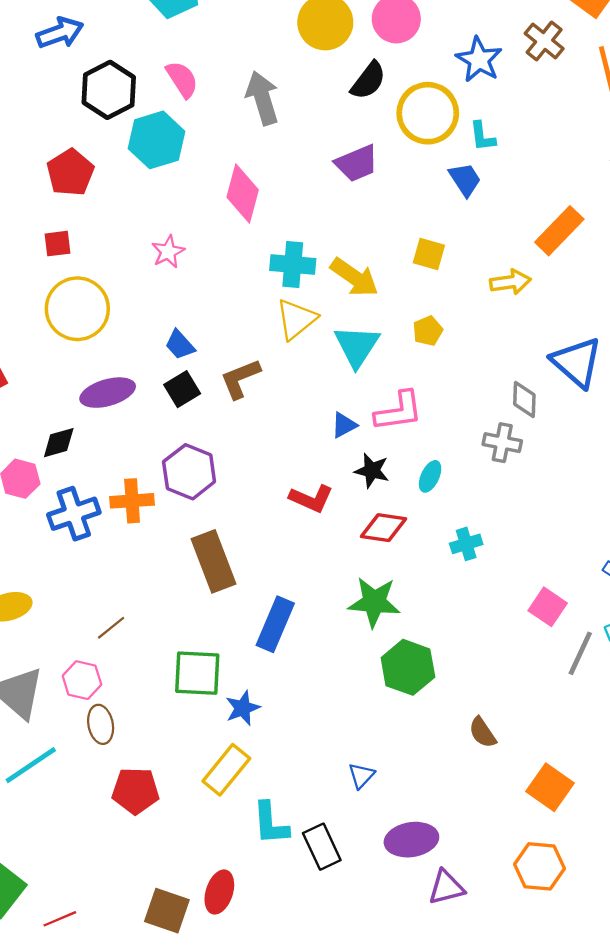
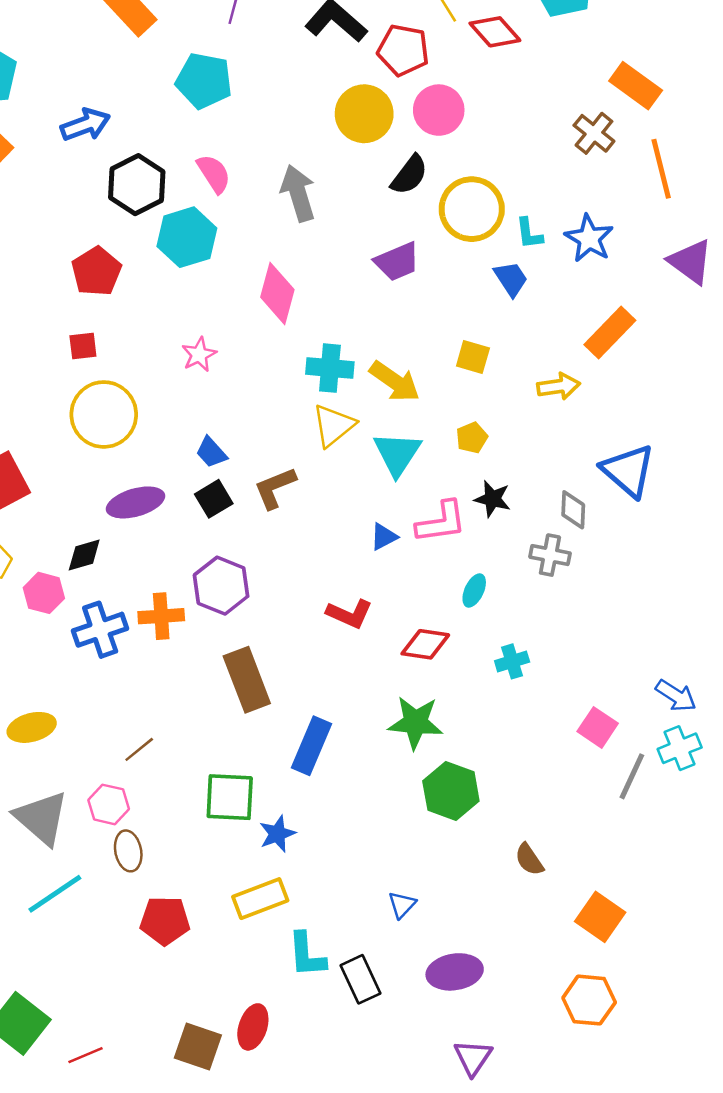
blue star: (479, 60) -> (589, 238), moved
black star: (372, 471) -> (493, 499), moved
yellow rectangle: (226, 770) -> (260, 899), turned 30
purple triangle: (446, 887) -> (473, 1058), moved, turned -42

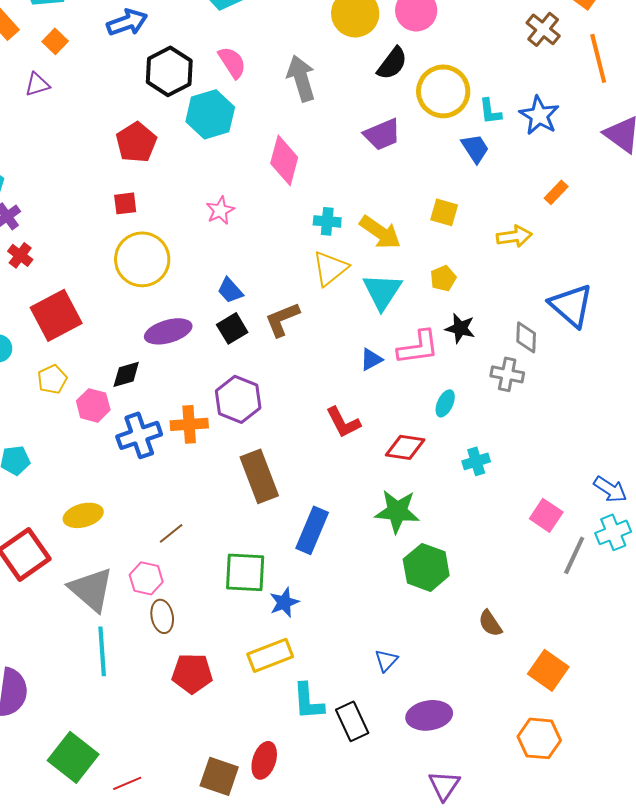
orange rectangle: (610, 333) -> (556, 192), size x0.6
cyan cross: (330, 368) -> (327, 221), size x0.7
red L-shape: (349, 614) -> (343, 422), turned 39
cyan line: (55, 894) -> (102, 651), turned -60

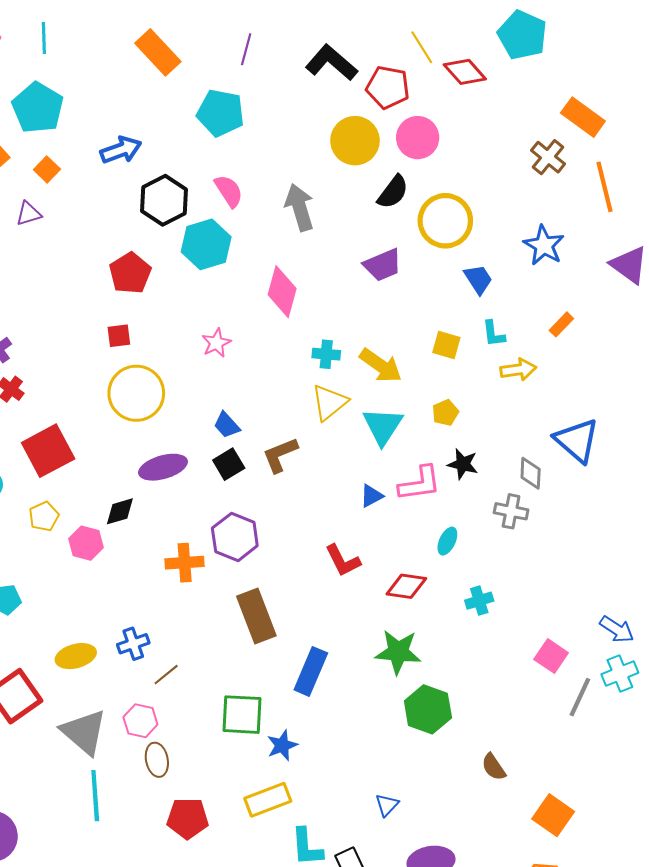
cyan L-shape: (490, 111) -> (494, 334), moved
blue cross: (139, 435) -> (133, 644), moved, size x0.7

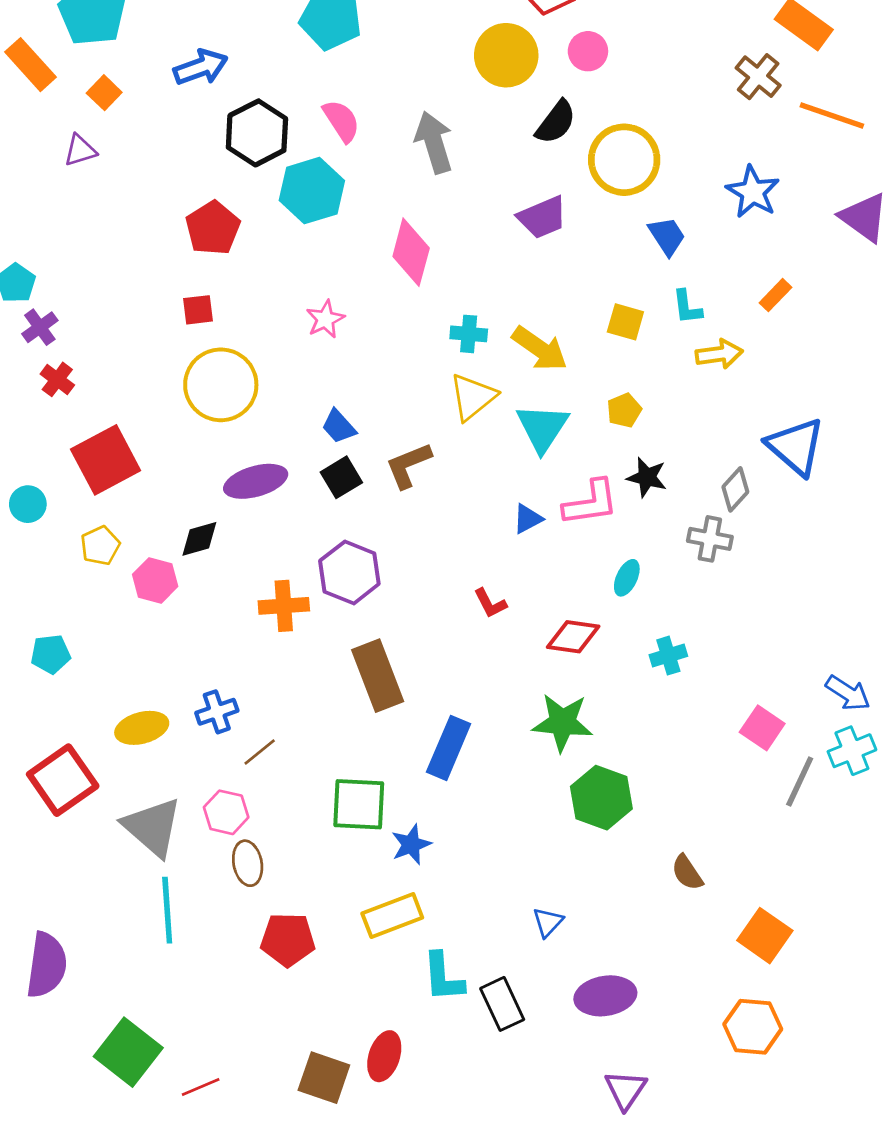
pink circle: (418, 138) -> (588, 51), size x0.7
orange line: (604, 187) -> (832, 115), turned -57
gray diamond: (531, 473) -> (735, 489), turned 40
red L-shape: (343, 561) -> (490, 603), size x0.7

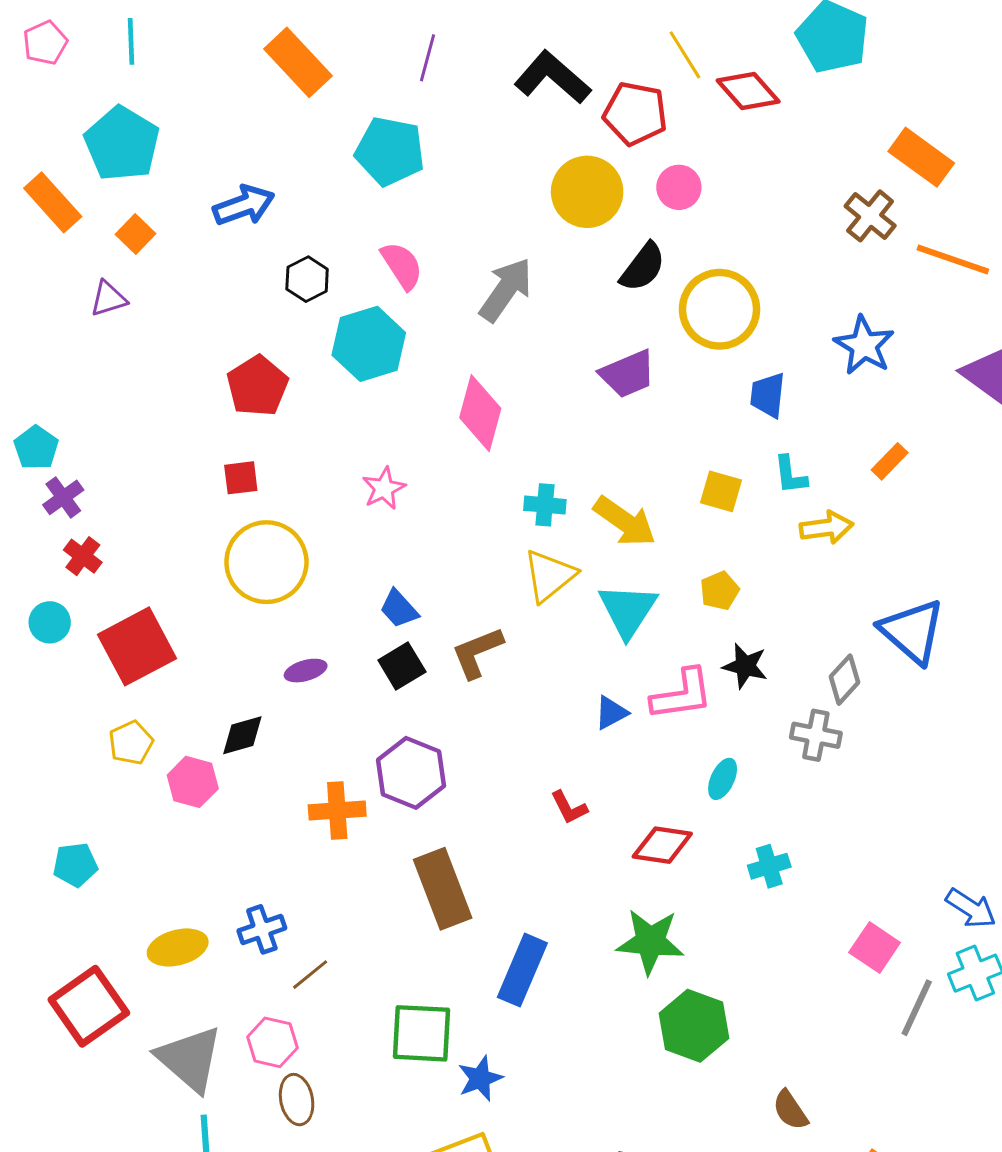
black hexagon: (257, 133) -> (307, 279), size x0.6
gray arrow: (434, 142) -> (506, 290), turned 52
blue trapezoid: (667, 236) -> (768, 395), turned -141
purple ellipse: (256, 481) -> (306, 671), size x0.6
cyan circle: (28, 504) -> (50, 622), moved

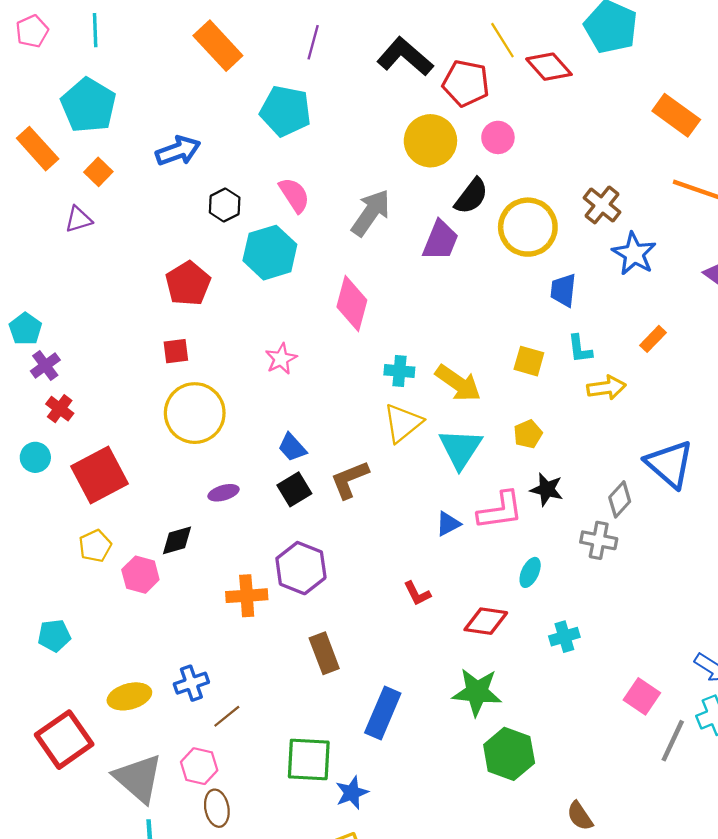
brown cross: (870, 216) -> (602, 205), moved
purple trapezoid: (628, 374) -> (440, 240), moved, turned -45
brown rectangle: (443, 889) -> (324, 653), size x0.7

